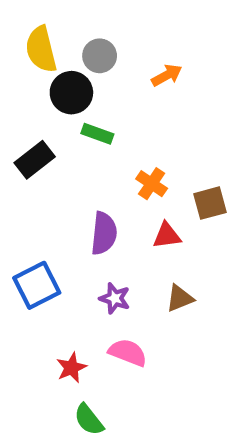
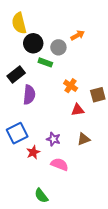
gray circle: (100, 56) -> (58, 47), moved
purple semicircle: (104, 233) -> (29, 95), moved
red star: (71, 368) -> (33, 152), moved

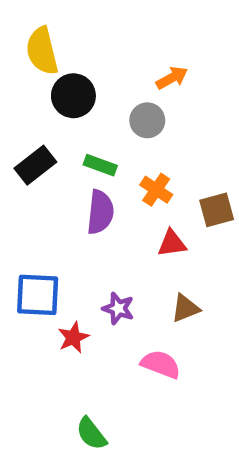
gray circle: (58, 47) -> (147, 120), moved
green rectangle: (45, 62) -> (100, 165), moved
purple semicircle: (29, 95) -> (100, 212), moved
blue square: (17, 133) -> (38, 295), turned 30
pink semicircle: (59, 164) -> (161, 364), moved

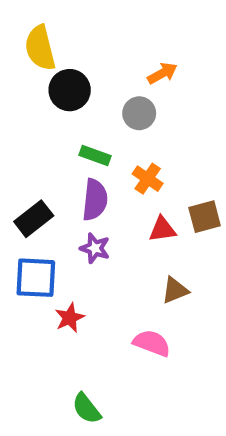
black rectangle: (35, 165) -> (34, 219), moved
brown square: (217, 210) -> (205, 217), moved
purple star: (118, 308) -> (95, 248), moved

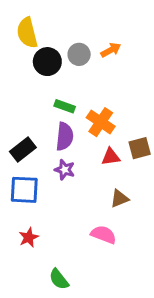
gray circle: (139, 113) -> (79, 54), moved
orange cross: (148, 179) -> (101, 122), size x1.4
red star: (70, 318) -> (29, 237), moved

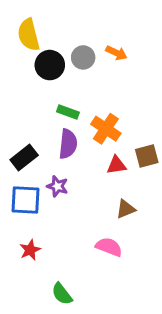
orange arrow: (111, 50) -> (116, 53), turned 54
purple star: (65, 170) -> (57, 186), moved

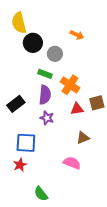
gray circle: (83, 57) -> (55, 54), moved
purple star: (57, 186) -> (47, 118), moved
blue square: (26, 200) -> (26, 143), moved

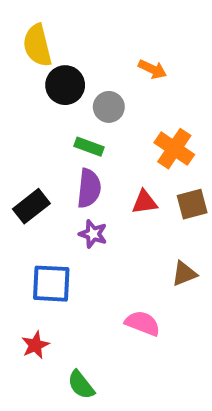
orange cross: (70, 85) -> (174, 149), moved
red triangle: (77, 109) -> (145, 202), moved
brown triangle: (83, 138) -> (184, 274), moved
red star: (20, 165) -> (35, 345), moved

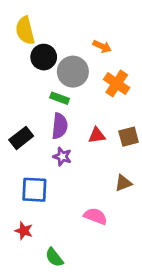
gray circle: (109, 107) -> (73, 72), size x1.5
orange cross: (174, 149) -> (117, 84), moved
red star: (35, 345) -> (24, 231), turned -30

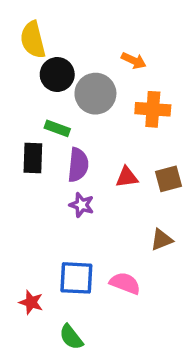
orange cross: (117, 84) -> (153, 109), turned -30
green rectangle: (60, 98) -> (57, 128), moved
black rectangle: (21, 138) -> (33, 158), moved, turned -50
blue square: (34, 190) -> (76, 278), moved

